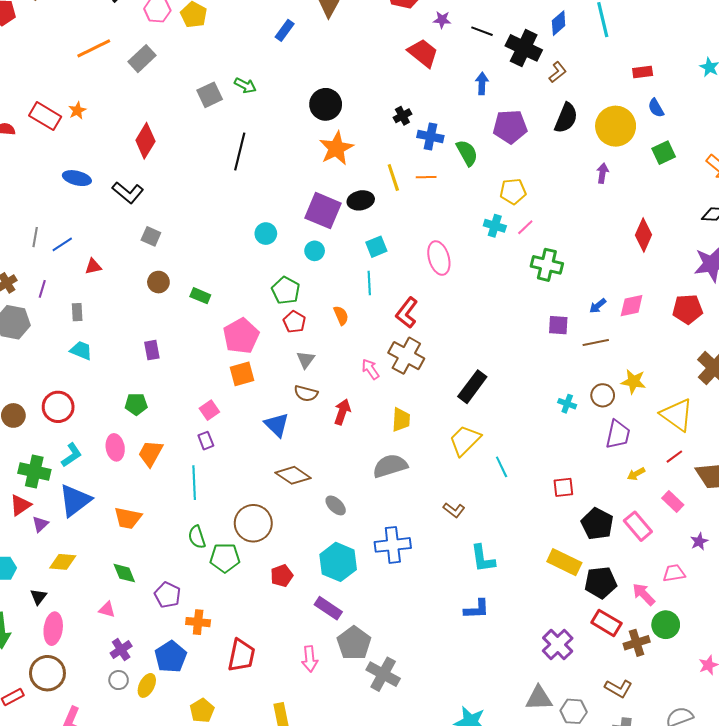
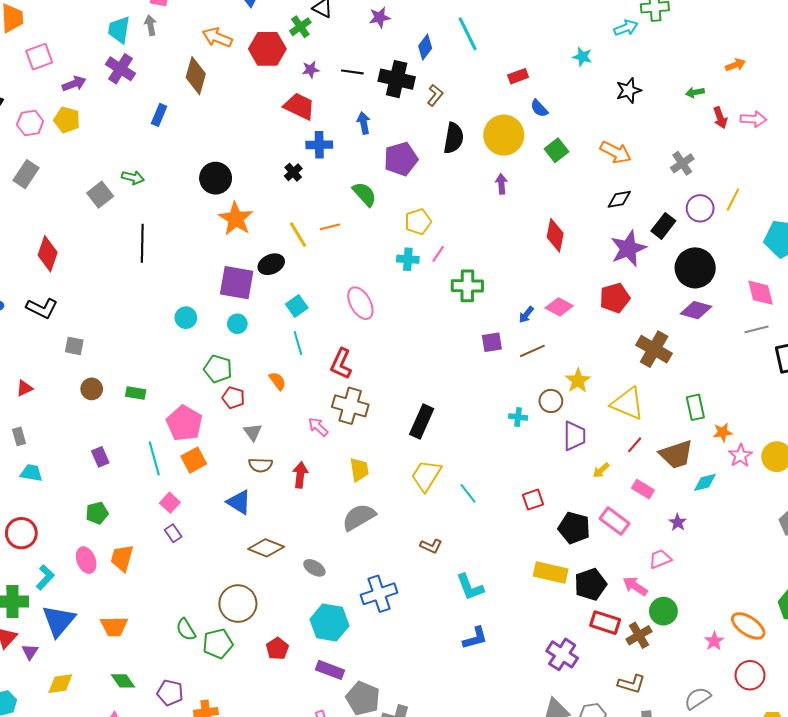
blue cross: (430, 137) -> (319, 145), moved
pink diamond: (632, 306) -> (559, 307), turned 52
yellow star: (633, 381) -> (578, 381), turned -30
cyan line: (194, 483) -> (154, 458), moved

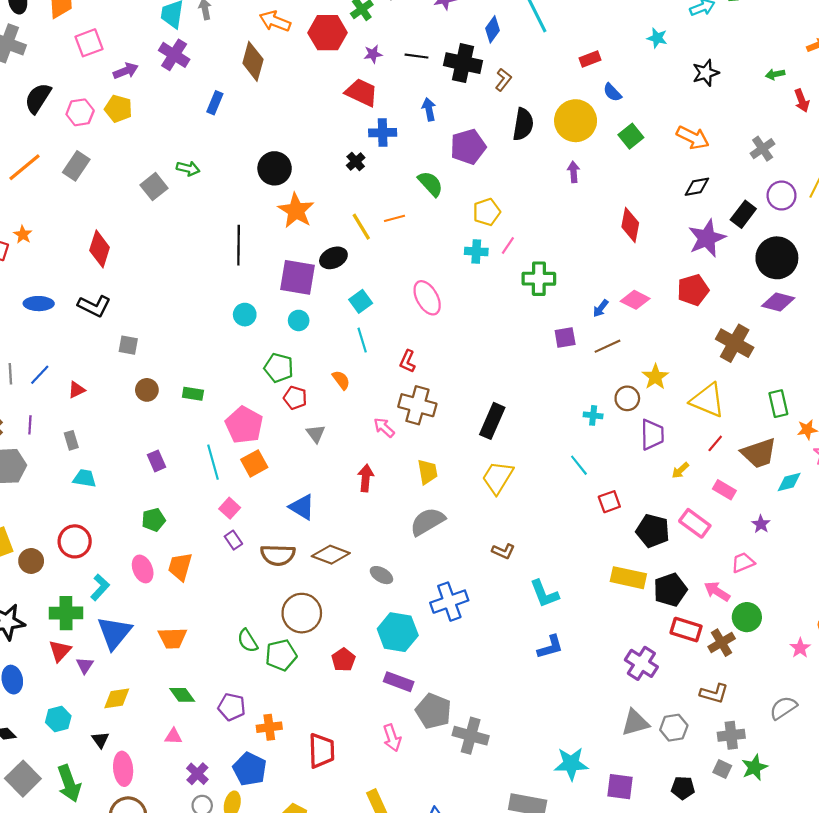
black line: (142, 243) -> (239, 245), moved
red L-shape: (341, 364) -> (408, 361), size x0.7
brown semicircle: (261, 465) -> (278, 555), moved, size x1.4
cyan line: (468, 493) -> (579, 465), moved

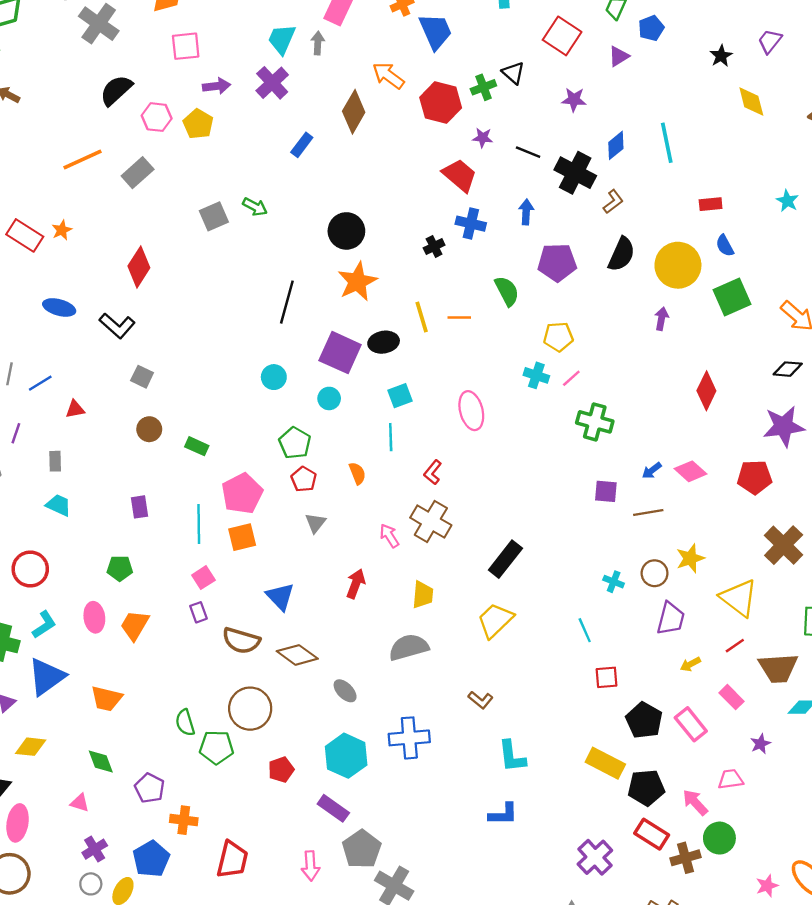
green square: (631, 136) -> (732, 297), size x1.4

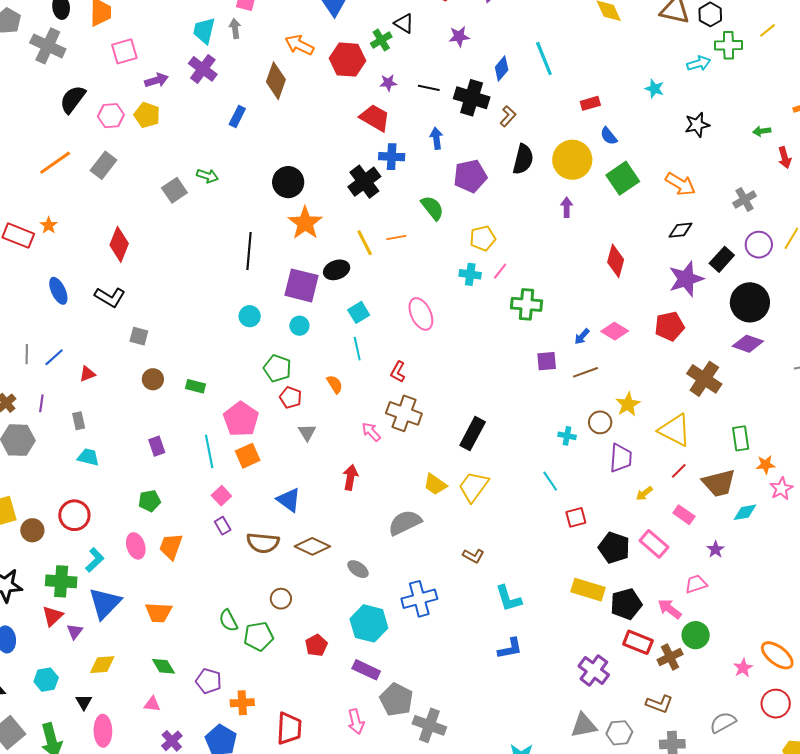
black cross: (434, 247) -> (364, 182), size x1.8
blue ellipse: (59, 307) -> (58, 291), turned 60
yellow trapezoid: (423, 595) -> (435, 484), moved, turned 130
brown circle: (250, 709) -> (281, 599), size x0.6

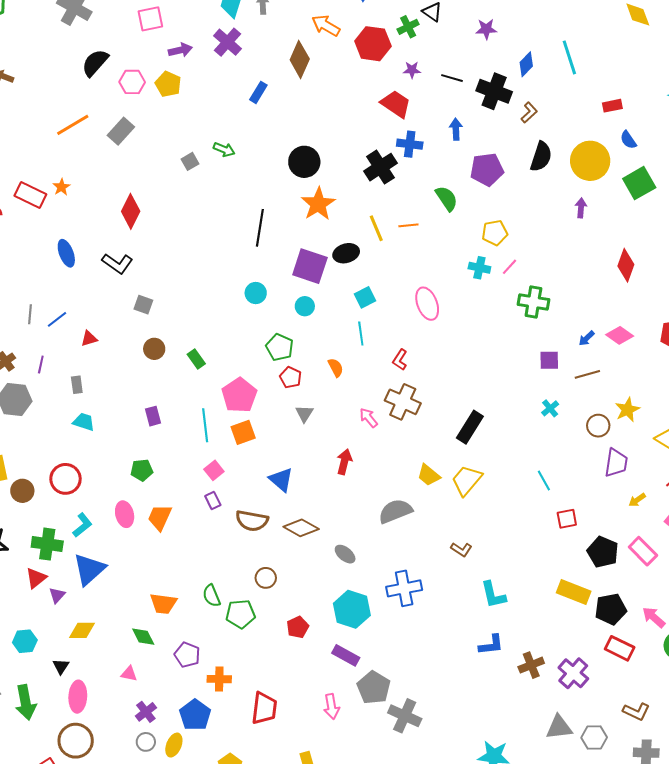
gray square: (174, 190) -> (190, 161), size x0.7
green rectangle: (196, 386) -> (196, 359), turned 36
cyan cross: (567, 436) -> (550, 408), moved, turned 36
orange trapezoid: (159, 612) -> (163, 604), moved
brown cross: (670, 657) -> (531, 665), moved

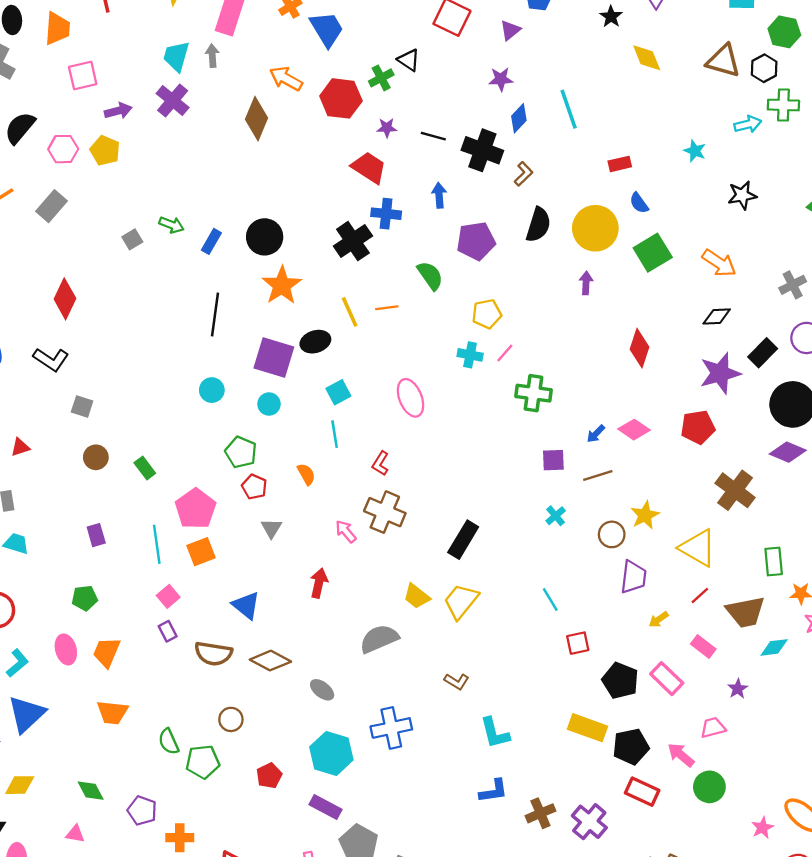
purple star: (486, 29) -> (501, 79), moved
blue rectangle: (258, 92) -> (211, 241), moved
orange trapezoid: (163, 604) -> (112, 712), moved

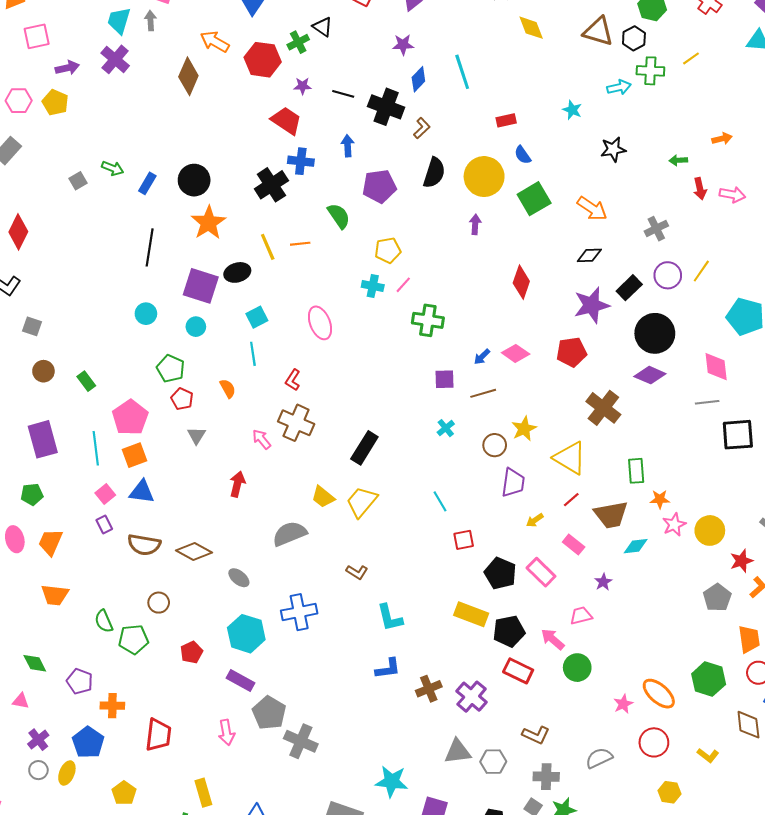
purple rectangle: (96, 535) -> (43, 439), size x1.8
blue triangle: (246, 605) -> (142, 492), moved, turned -32

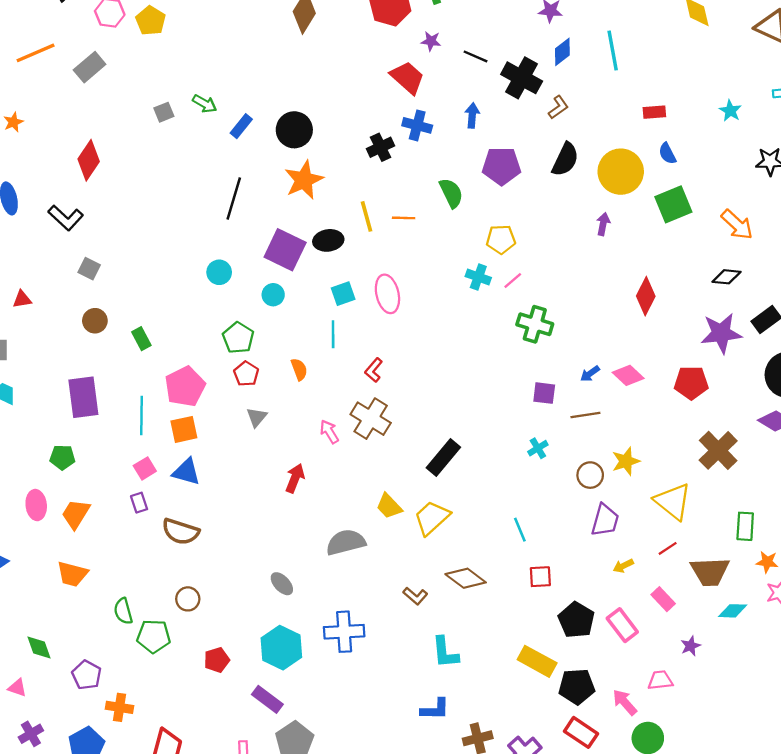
black cross: (271, 185) -> (380, 147), size x0.7
pink ellipse: (320, 323) -> (387, 294), moved
brown diamond: (194, 552) -> (466, 578), moved

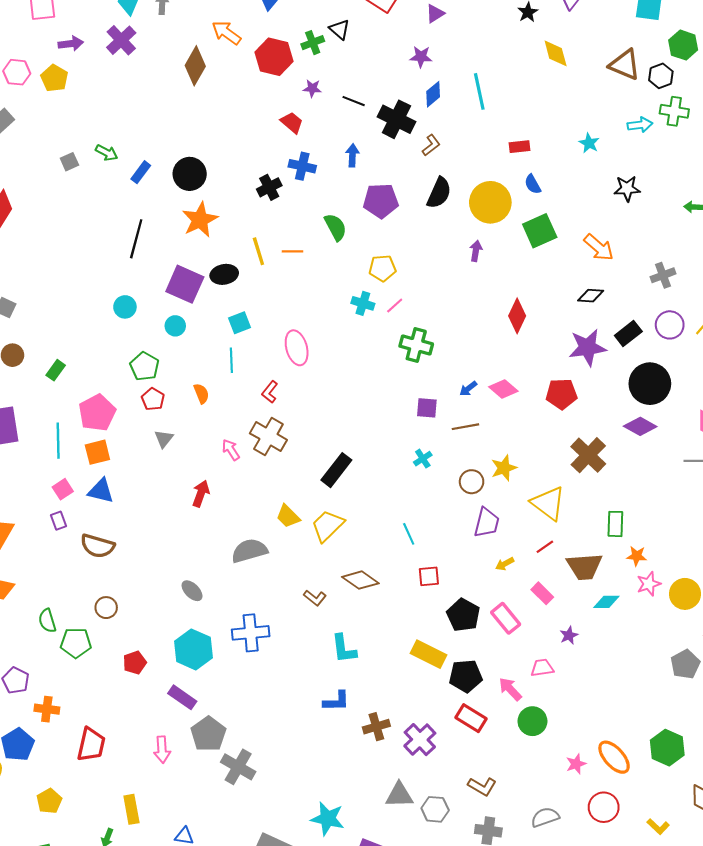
red trapezoid: (407, 78) -> (292, 122), size x0.7
pink ellipse: (387, 294) -> (297, 348), moved
green rectangle: (141, 339) -> (56, 370), turned 66

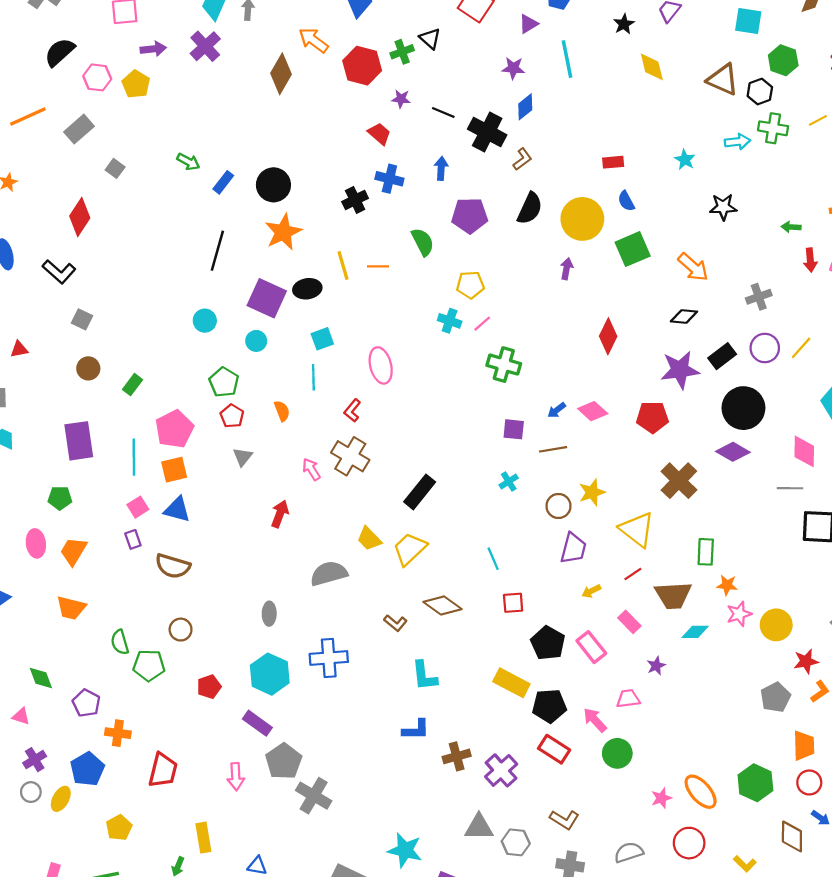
cyan line: (479, 91) -> (567, 59), moved
gray square: (69, 162) -> (115, 168), moved, turned -30
gray ellipse: (192, 591) -> (269, 614), turned 45

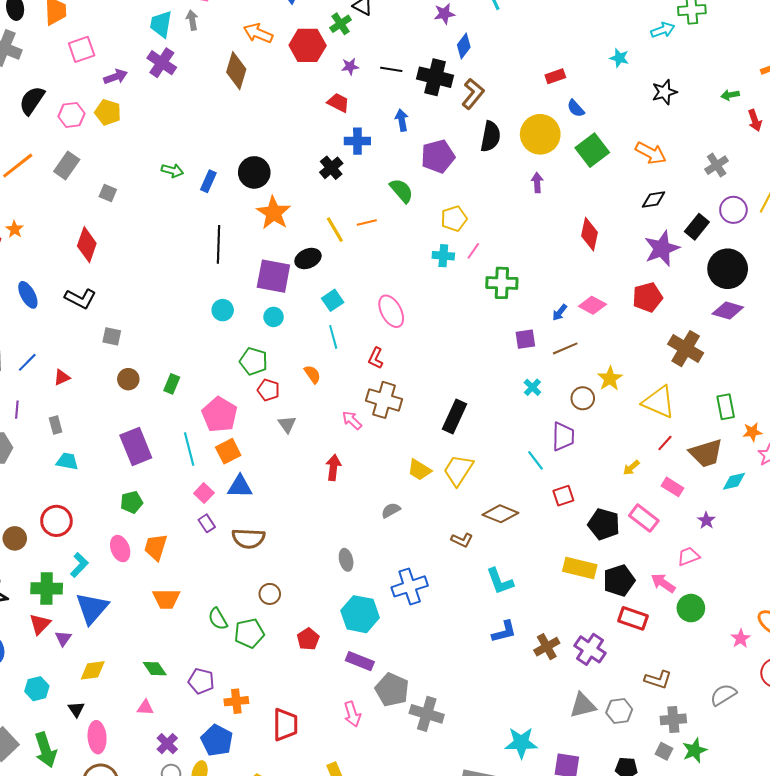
brown L-shape: (522, 159) -> (473, 94), size x1.4
purple trapezoid: (573, 548) -> (563, 436), moved
gray semicircle: (329, 573) -> (391, 510), size x0.6

